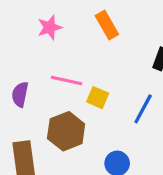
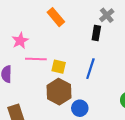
pink star: (50, 27) -> (20, 41), moved
brown hexagon: (66, 131) -> (59, 92), moved

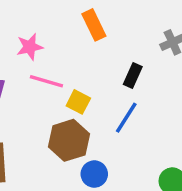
black rectangle: (96, 33) -> (133, 76), moved

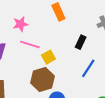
yellow square: (78, 102) -> (48, 57), turned 32
blue line: (126, 118) -> (88, 68), moved

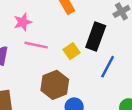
black rectangle: (81, 42) -> (96, 37), size x1.6
yellow square: (48, 57) -> (71, 51), moved

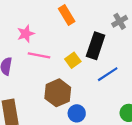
blue line: (108, 67) -> (108, 74), turned 30

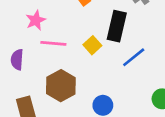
brown hexagon: (58, 93) -> (61, 86), moved

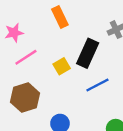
pink line: (53, 43) -> (26, 57), turned -50

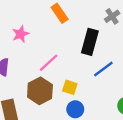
pink line: (26, 57) -> (49, 63), moved
yellow square: (62, 66) -> (70, 87), moved, turned -32

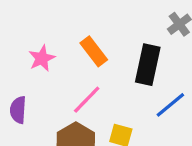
orange rectangle: (60, 13) -> (94, 51), moved

